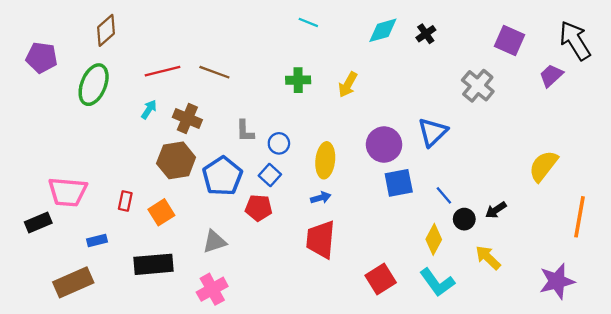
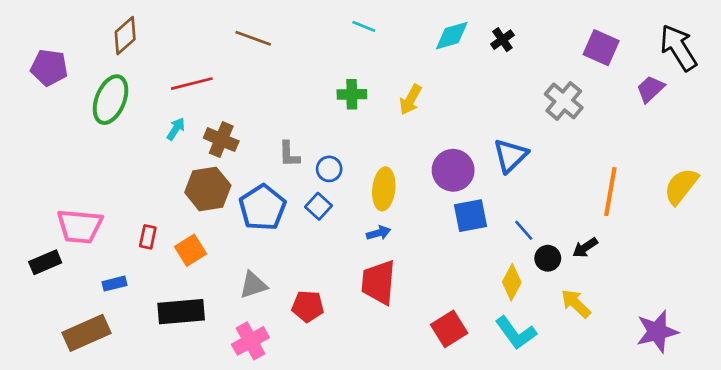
brown line: (214, 72) -> (253, 38), moved
yellow semicircle: (543, 166) -> (681, 186), moved
red pentagon: (259, 208) -> (308, 306), moved
orange line: (580, 217) -> (610, 192), moved

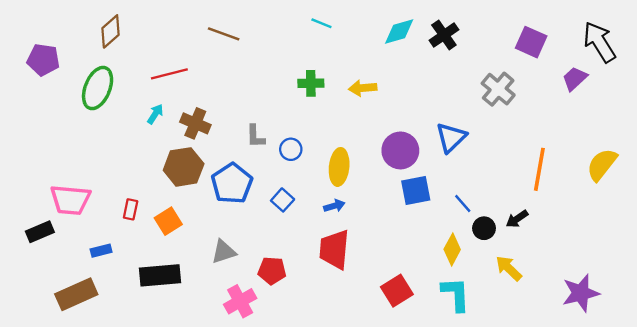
black cross: (502, 40) -> (444, 35), size x1.4
yellow arrow: (410, 100) -> (363, 88), turned 56
blue square: (318, 206) -> (283, 200), moved
cyan L-shape: (516, 333) -> (456, 294), turned -147
pink cross: (250, 341) -> (240, 301), moved

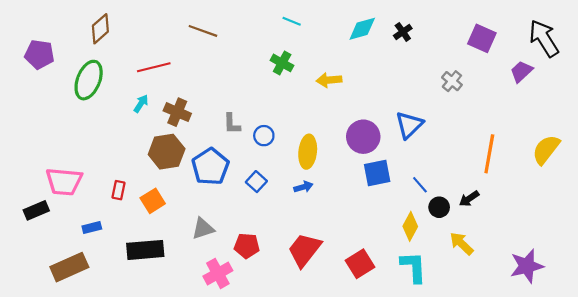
black cross: (444, 35) -> (403, 32), size x0.7
green cross: (311, 83) -> (282, 63), moved, turned 30
gray cross: (498, 89) -> (452, 81), size x0.7
red trapezoid: (334, 249) -> (304, 250), moved, turned 33

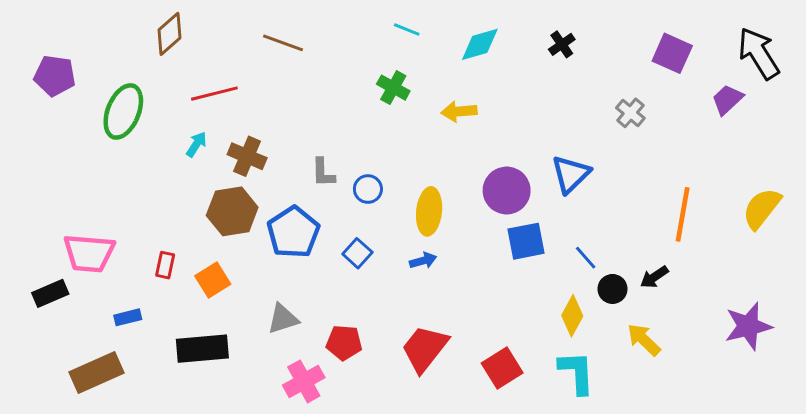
brown diamond: (100, 29) -> (170, 34), moved
cyan diamond: (362, 29) -> (480, 44), moved
purple star: (527, 266) -> (748, 326), moved

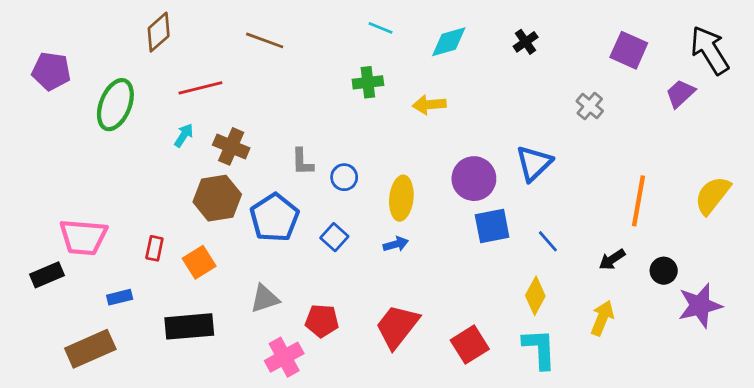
green cross: (393, 88) -> (368, 82), turned -36
black circle: (612, 289) -> (664, 271), moved
yellow arrow: (644, 340) -> (602, 318), turned 68

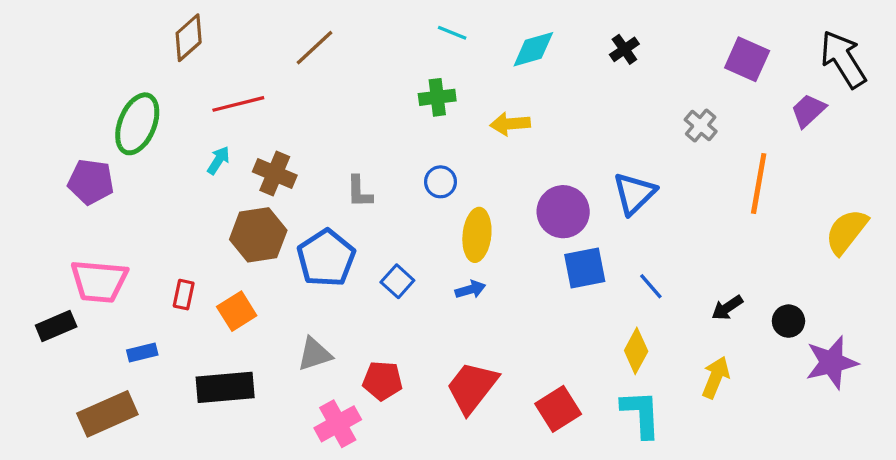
brown line: (265, 40) -> (315, 48), turned -63
purple pentagon: (51, 71) -> (91, 182), moved
blue circle: (344, 177) -> (440, 182), moved
orange line: (639, 201) -> (759, 184), moved

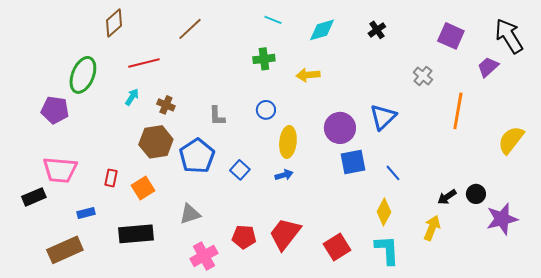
brown cross: (275, 174) -> (166, 105), size x0.7
black arrow: (727, 308) -> (447, 197), moved
red pentagon: (382, 381) -> (244, 237), moved

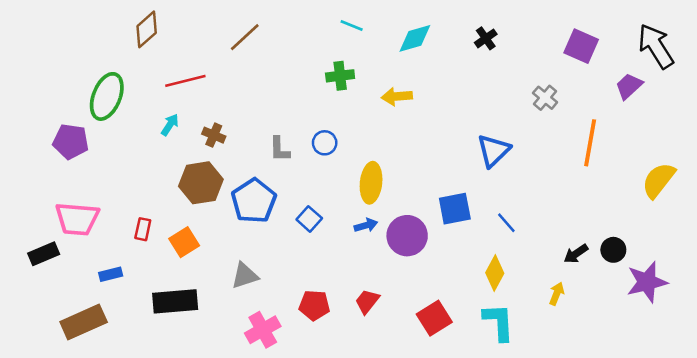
blue circle: (266, 110) -> (325, 143), moved
purple circle: (340, 128) -> (407, 236), moved
yellow arrow: (432, 228) -> (557, 294), size x0.7
red trapezoid: (285, 234) -> (367, 301), size x0.6

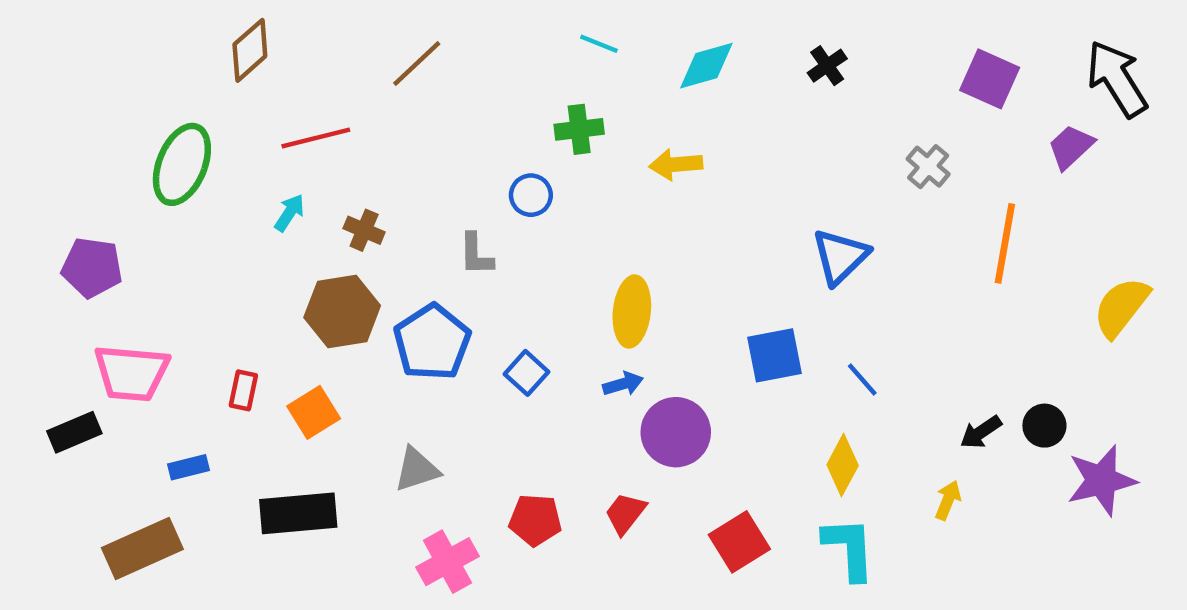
purple pentagon: (71, 142) -> (92, 268), moved
blue circle: (325, 143) -> (531, 195), moved
purple circle: (407, 236) -> (676, 432), moved

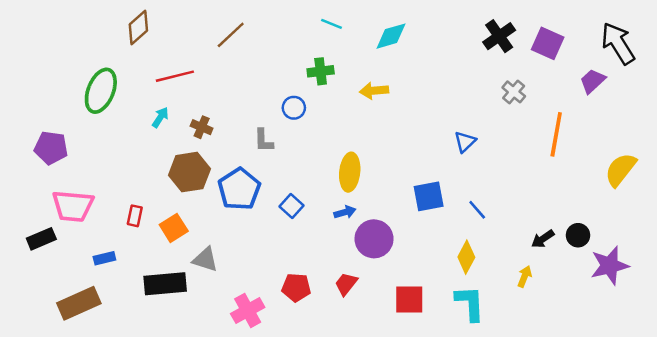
black cross: (827, 66) -> (499, 36), moved, size x1.5
blue triangle: (840, 257) -> (465, 142), size x0.7
gray triangle: (417, 469) -> (205, 259), moved, turned 36
red square: (739, 542) -> (409, 300), turned 32

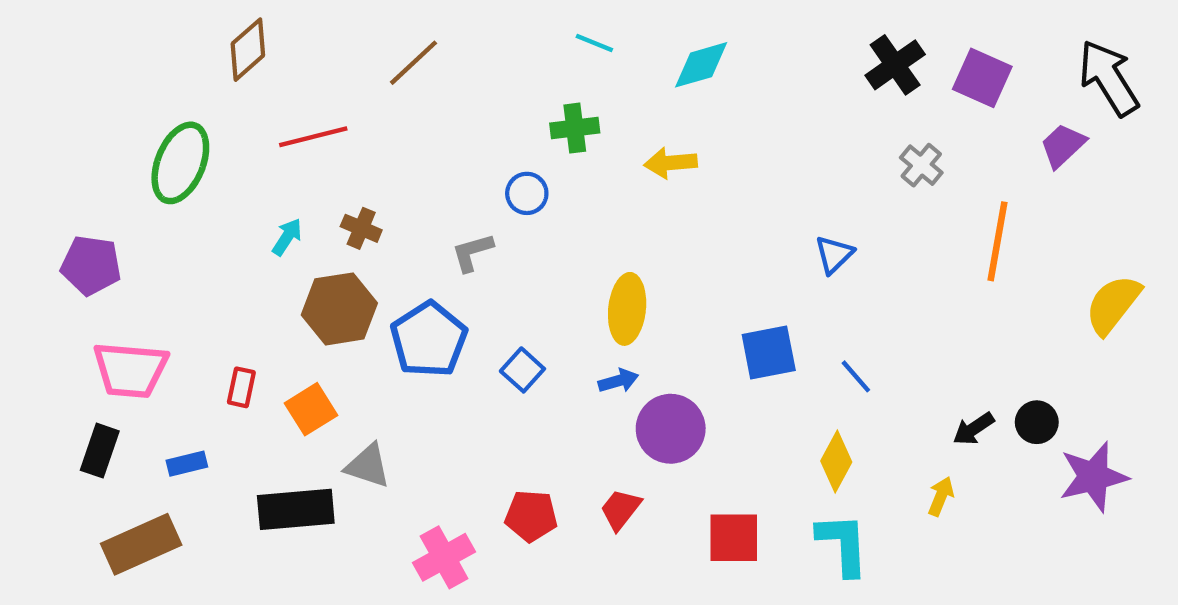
cyan arrow: (160, 117) -> (287, 237), moved
gray L-shape: (263, 140) -> (472, 252), turned 75
black rectangle: (41, 239) -> (100, 451), moved, turned -48

